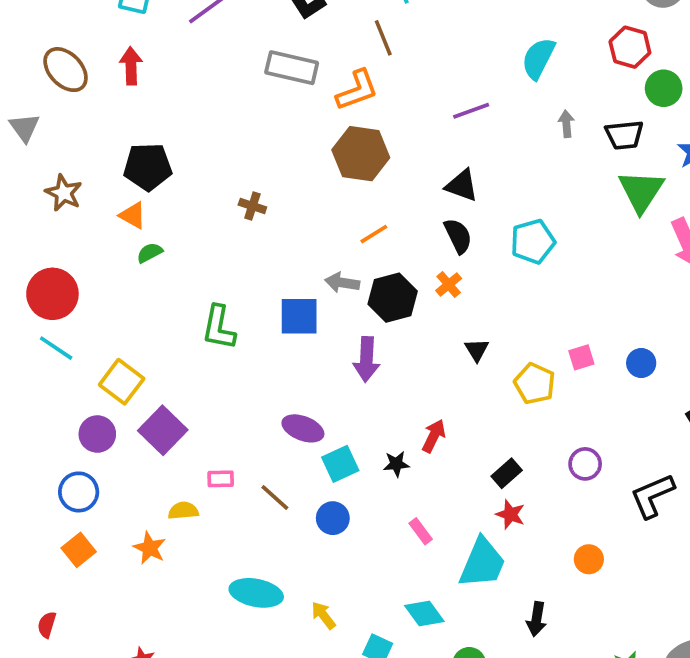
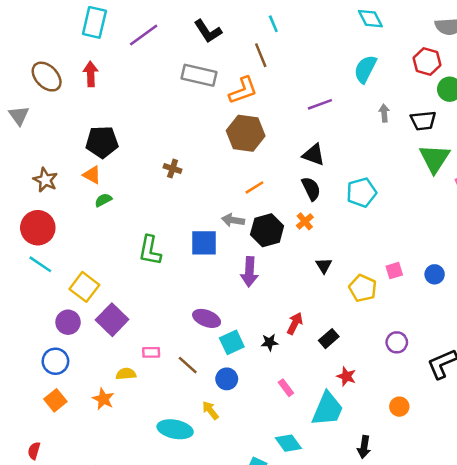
brown star: (64, 193) -> (45, 180), moved
black rectangle: (507, 473) -> (329, 339), moved
yellow arrow: (323, 615) -> (210, 410), moved

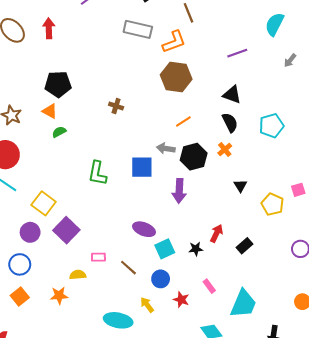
gray arrow: (384, 113) -> (290, 60), turned -136
red star: (346, 376) -> (181, 300), moved
orange star: (103, 399) -> (59, 295), turned -30

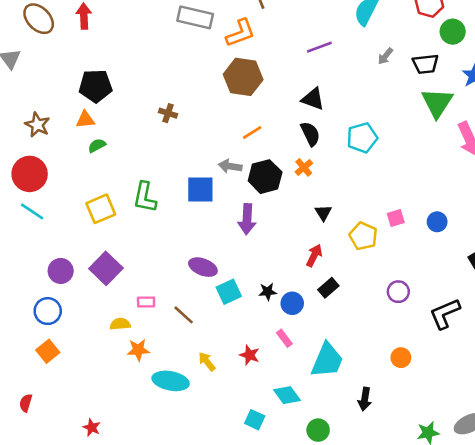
orange triangle: (50, 111) -> (85, 120), turned -35
yellow square: (44, 203) -> (101, 209), moved, turned 30
red arrow: (217, 233) -> (314, 255), moved
blue circle: (161, 279) -> (292, 303), moved
orange star: (59, 295) -> (138, 350), moved

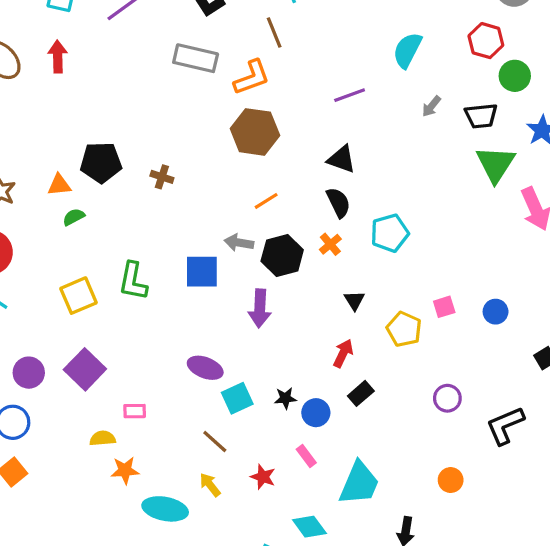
black pentagon: (96, 86) -> (101, 162), moved
cyan pentagon: (362, 138) -> (390, 233), moved
brown line: (184, 315) -> (215, 442), moved

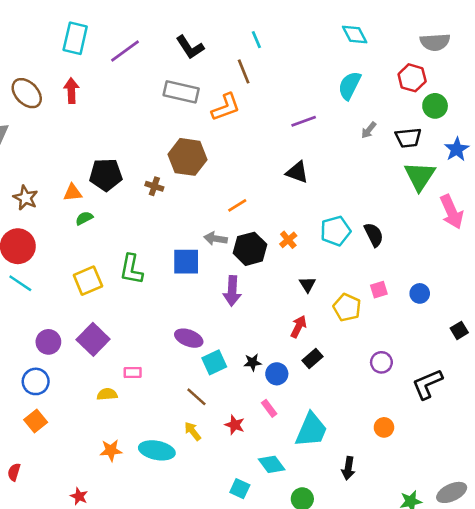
brown hexagon: (255, 132) -> (187, 157), moved
black semicircle: (338, 203) -> (374, 235), moved
orange star: (125, 470) -> (111, 450), moved

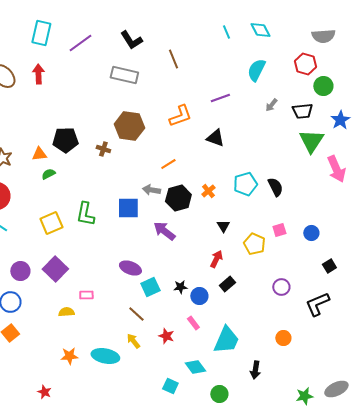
cyan line: (256, 40) -> (226, 32), moved
orange L-shape: (226, 107) -> (180, 116), moved
purple arrow: (232, 291) -> (164, 231), turned 125
black square: (459, 330) -> (329, 266), moved

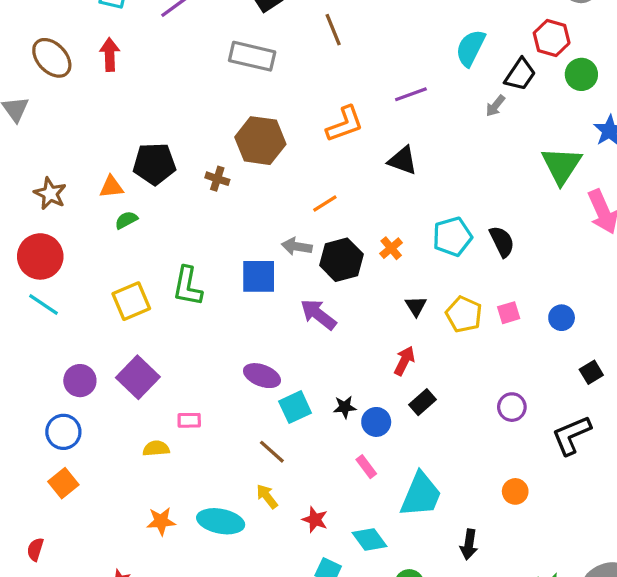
black trapezoid: (302, 111) -> (520, 74), moved, turned -50
yellow pentagon: (254, 244) -> (464, 314), moved
red star: (166, 336) -> (315, 520), moved

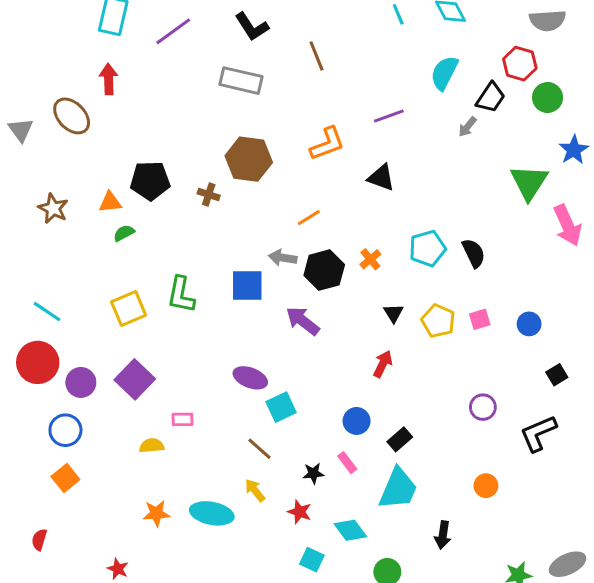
brown ellipse: (52, 58) -> (72, 116), moved
red circle: (40, 256) -> (38, 362), moved
black rectangle: (423, 402) -> (400, 439), moved
black star: (345, 407) -> (313, 473), moved

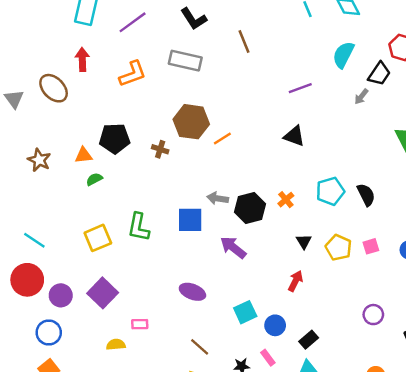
orange L-shape: (327, 144) -> (133, 74), moved
orange line: (309, 218) -> (222, 138), moved
cyan square: (281, 407) -> (245, 312), moved

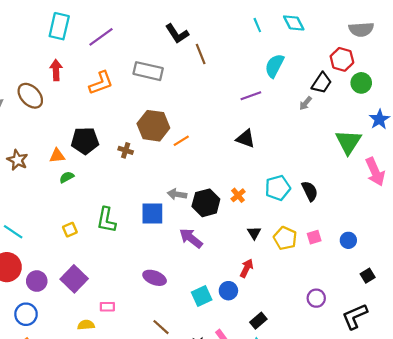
black L-shape: (194, 19) -> (177, 34), moved
cyan semicircle: (343, 55) -> (274, 66), moved
yellow square: (98, 238) -> (70, 230), size x0.6
blue circle: (275, 325) -> (228, 291), moved

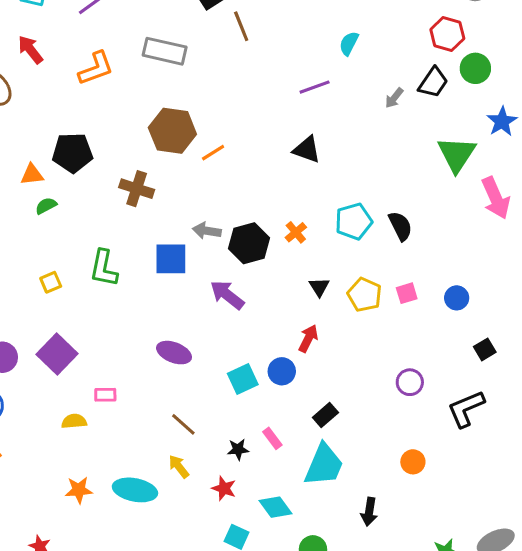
cyan semicircle: (274, 66) -> (349, 43), size x0.7
red arrow: (56, 70) -> (30, 50), turned -36
black trapezoid: (322, 83) -> (433, 82), moved
brown cross: (126, 150) -> (137, 189), moved, size x1.5

